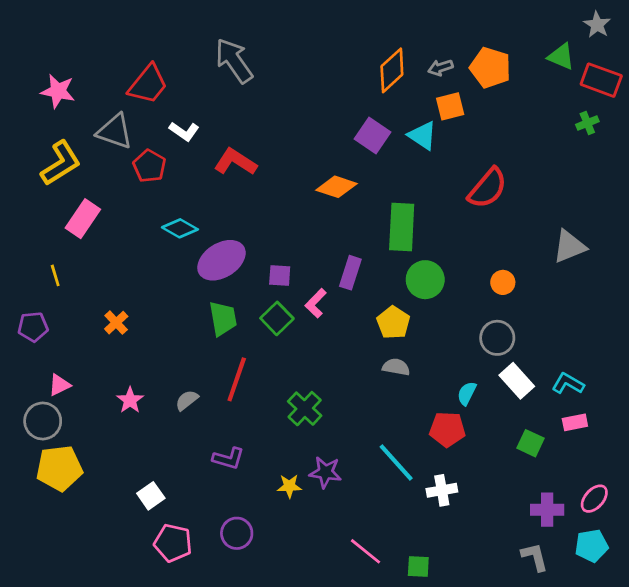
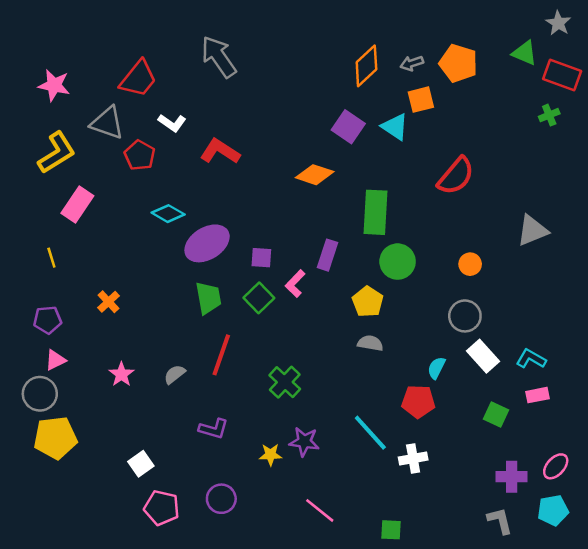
purple pentagon: (33, 327) -> (48, 320), moved
pink line: (366, 551) -> (320, 510), moved

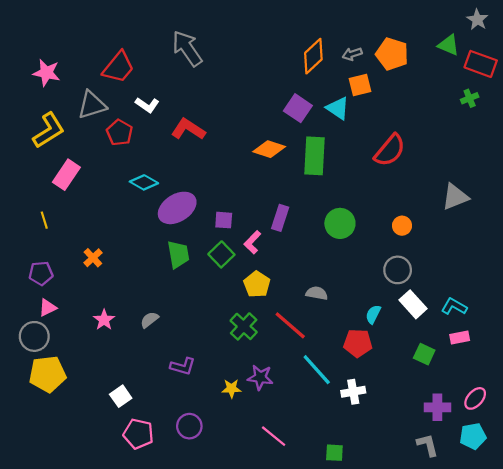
gray triangle: (107, 123) -> (92, 105), turned -36
green rectangle: (375, 212) -> (315, 156), moved
yellow pentagon: (368, 302) -> (257, 284), moved
red line: (221, 355) -> (290, 325), moved, turned -68

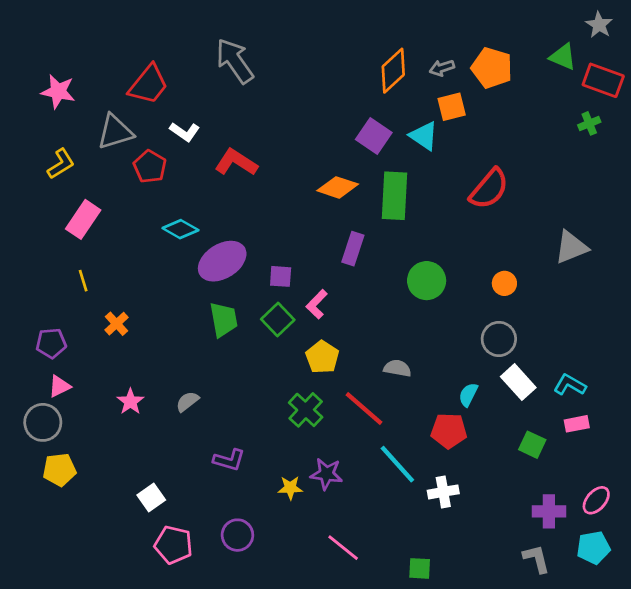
yellow L-shape: (49, 130) -> (61, 164), size x0.7
purple rectangle: (280, 218) -> (353, 249), moved
yellow line: (44, 220) -> (83, 281), moved
yellow pentagon: (48, 374) -> (59, 470), size x0.7

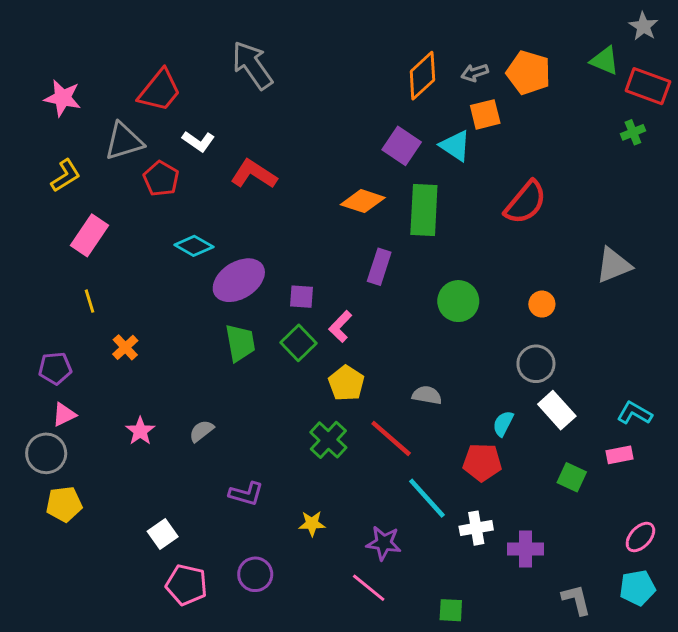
cyan L-shape: (570, 385) -> (634, 413), moved
purple star: (326, 474) -> (384, 543), moved
purple cross: (549, 511) -> (525, 549), moved

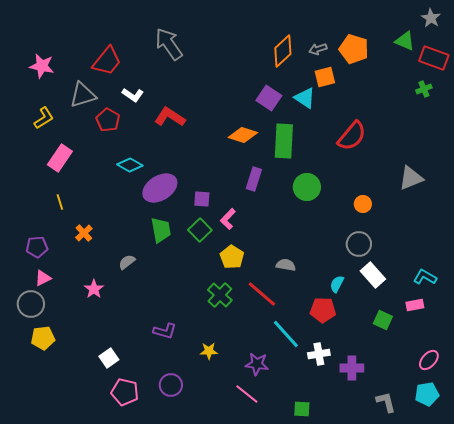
green circle: (458, 301) -> (307, 187), moved
gray semicircle: (201, 431) -> (127, 262), moved

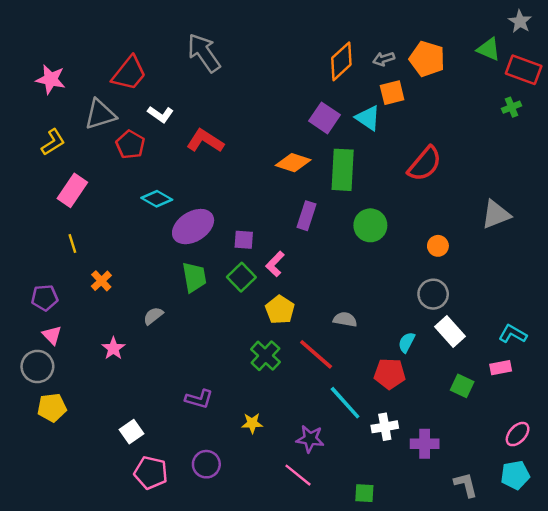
pink triangle: (43, 278) -> (52, 335), turned -48

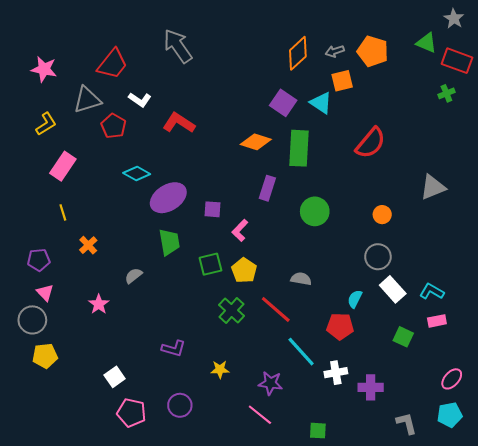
green circle: (370, 225) -> (315, 211), moved
green square: (241, 277) -> (210, 264), moved, turned 30
cyan L-shape: (513, 334) -> (432, 291), moved

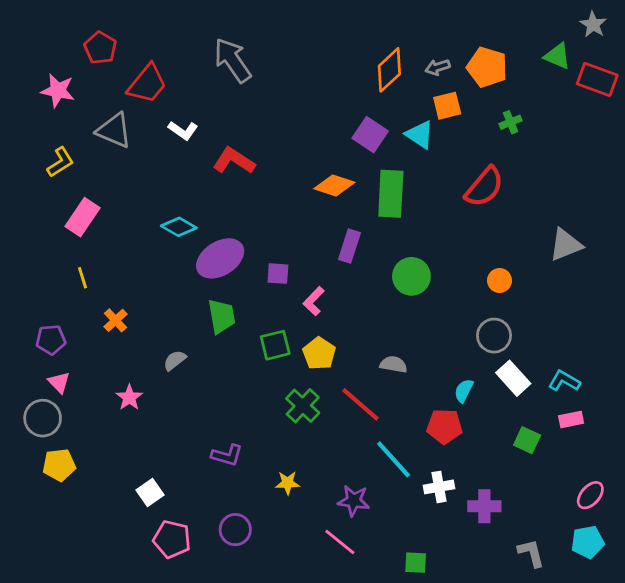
green cross: (446, 93) -> (511, 122), moved
gray triangle: (87, 100) -> (114, 130), turned 40
red pentagon: (113, 126) -> (100, 48), moved

